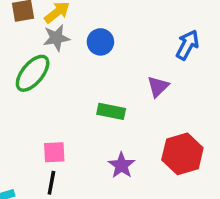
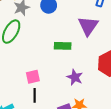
purple triangle: (158, 87) -> (88, 26), size x1.5

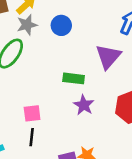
purple star: (75, 77) -> (84, 105), moved

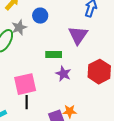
gray star: (27, 25) -> (19, 27), moved
pink square: (32, 113) -> (25, 84), size x1.6

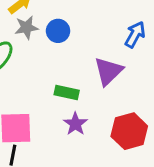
gray star: (19, 27) -> (26, 28), moved

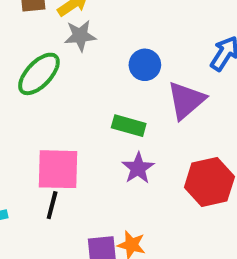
blue circle: (58, 31) -> (145, 65), moved

